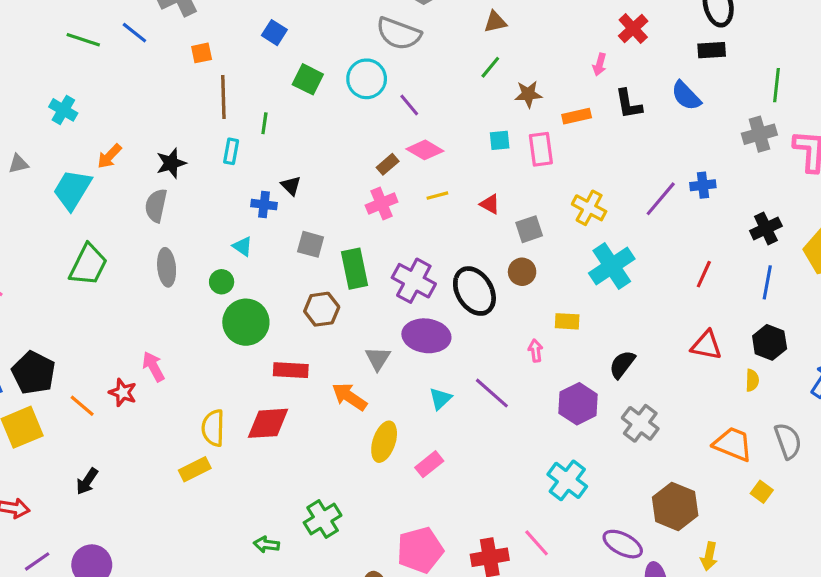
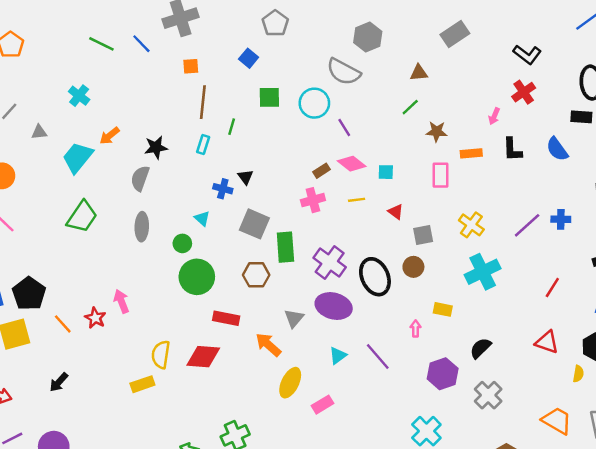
green square: (308, 79) -> (269, 97), turned -35
cyan square: (500, 140) -> (386, 172), moved
gray square: (311, 244) -> (254, 224), size x1.4

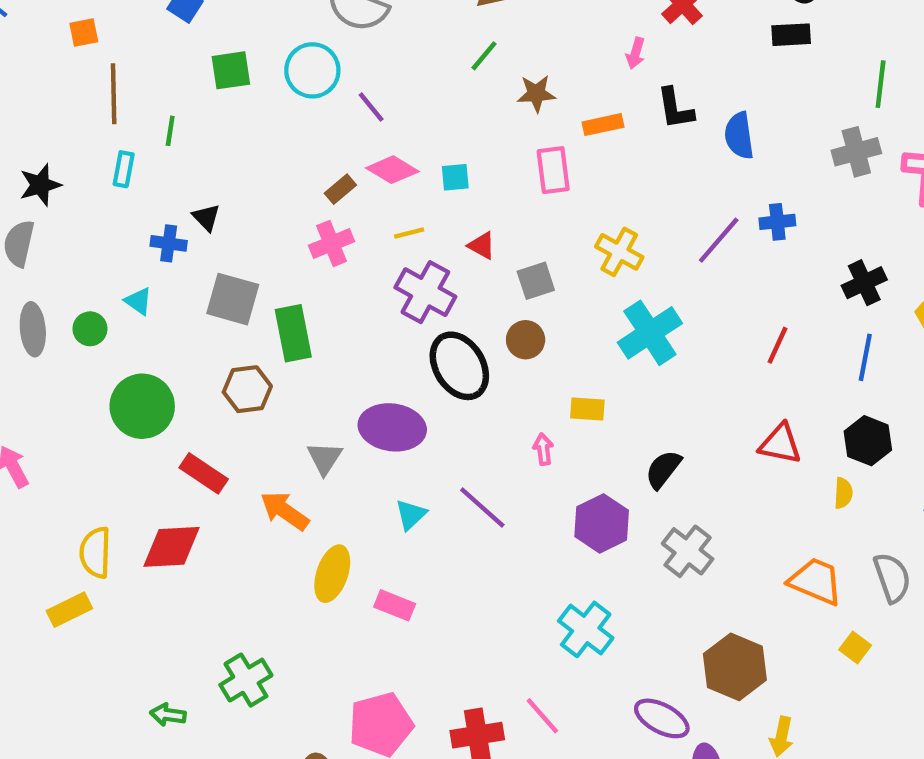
blue semicircle: (557, 149) -> (739, 136), moved, turned 35
green circle: (182, 243) -> (90, 329), moved
purple cross: (330, 263) -> (425, 292), moved
red rectangle: (226, 318) -> (204, 473), turned 30
pink rectangle: (322, 405) -> (395, 605), turned 60

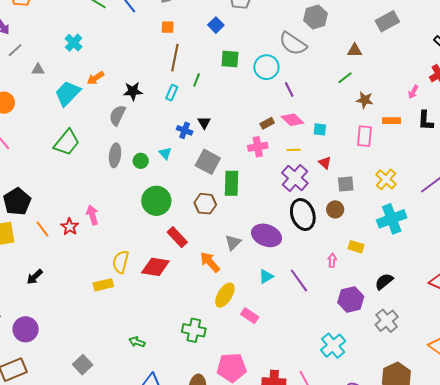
green cross: (246, 680) -> (194, 330), moved, turned 30

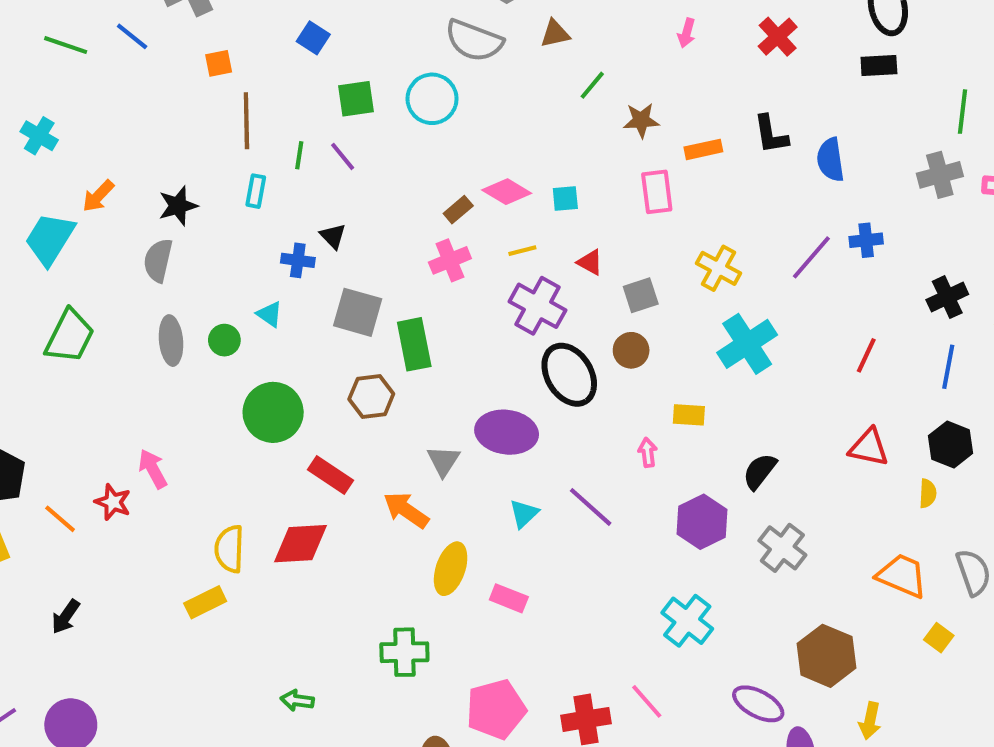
brown triangle: (355, 50) -> (555, 34), moved
purple line: (289, 90) -> (343, 156), moved
pink arrow: (413, 92) -> (687, 33), moved

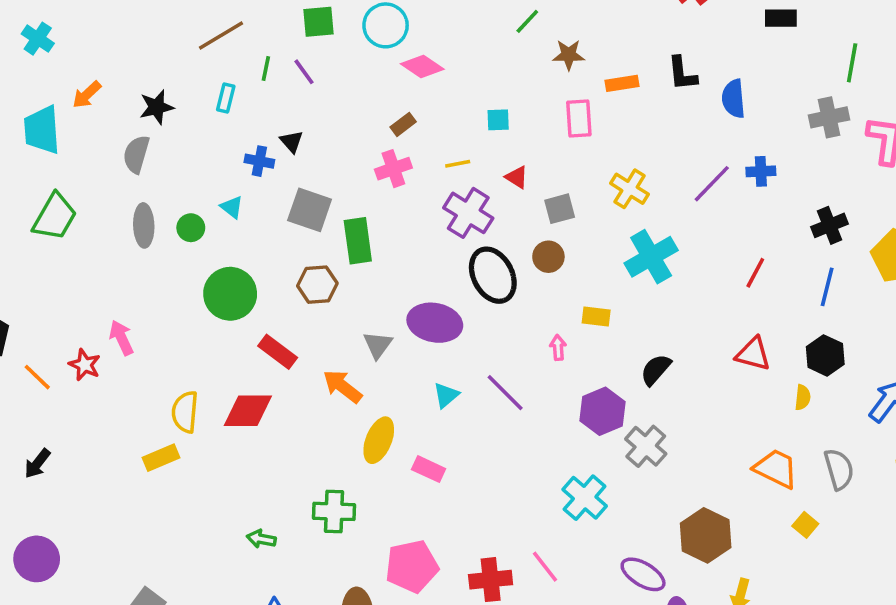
brown line: (246, 121) -> (221, 36), turned 57
pink diamond: (507, 192) -> (422, 67), moved
cyan trapezoid: (50, 239) -> (42, 130), turned -39
gray cross: (782, 548) -> (646, 446), moved
green arrow: (297, 700) -> (261, 539), moved

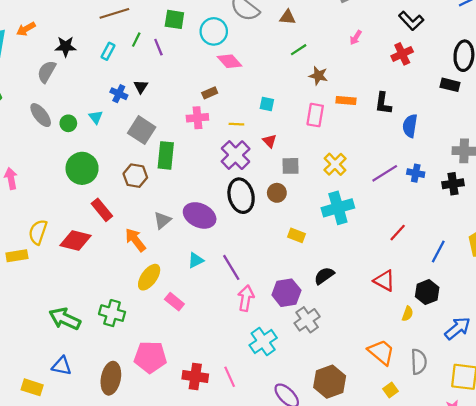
gray ellipse: (144, 225) -> (41, 115), turned -50
black cross: (830, 225) -> (453, 184), moved
pink arrow: (558, 348) -> (246, 298), moved, size x1.6
green arrow: (261, 539) -> (65, 319), size x1.8

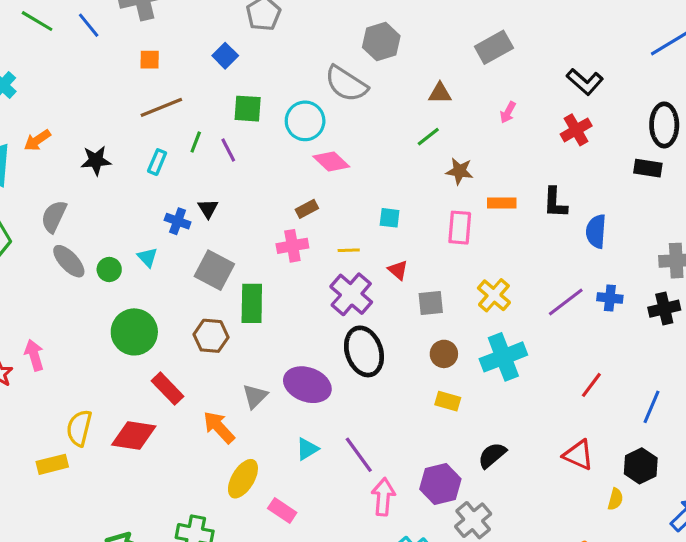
brown triangle: (288, 17) -> (440, 93), moved
gray semicircle: (47, 72) -> (54, 216), moved
brown circle: (277, 193) -> (444, 354), moved

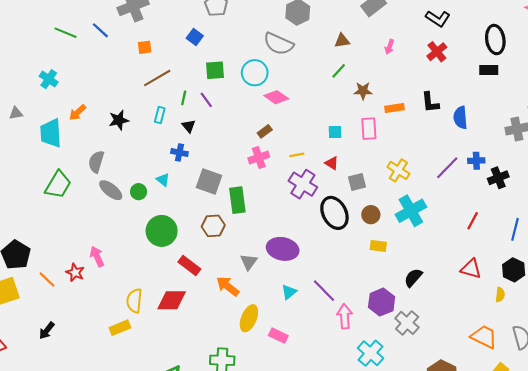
black triangle: (208, 209) -> (189, 126), moved
cyan square: (390, 218) -> (335, 132), moved
black cross: (664, 309) -> (498, 178), moved
black ellipse: (364, 351) -> (334, 213), moved

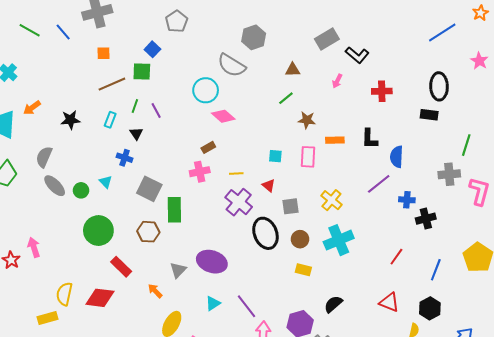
black L-shape: (438, 19) -> (357, 55), moved
red cross: (437, 52) -> (382, 91), turned 30
green square: (215, 70) -> (142, 71), moved
purple line: (447, 168) -> (379, 184), moved
orange arrow: (228, 286) -> (155, 291), size x0.7

